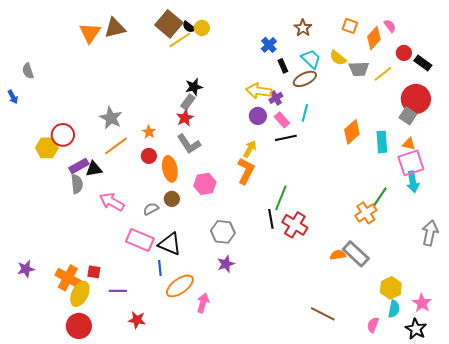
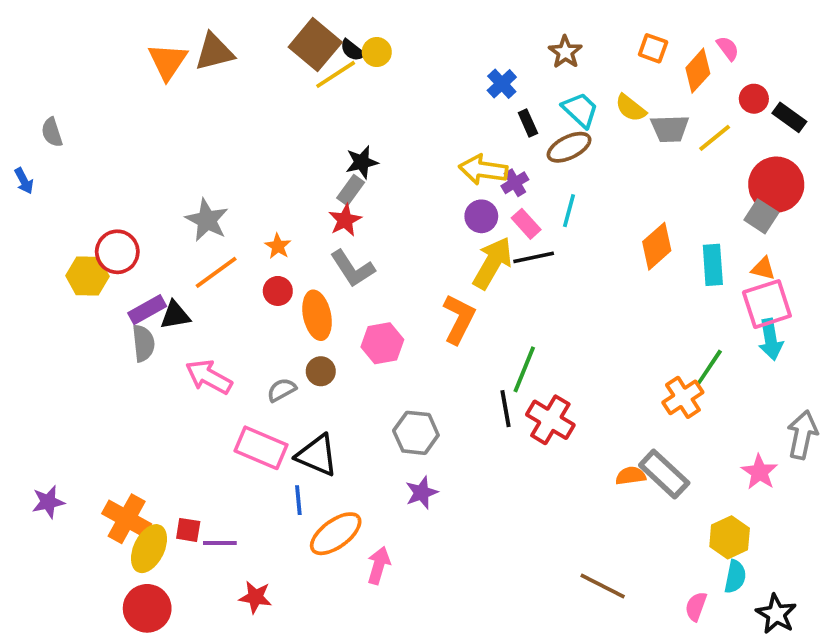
yellow arrow: (250, 149) -> (492, 263), moved, size x1.6
red square: (94, 272) -> (188, 530), moved
pink star: (422, 303) -> (759, 472), moved

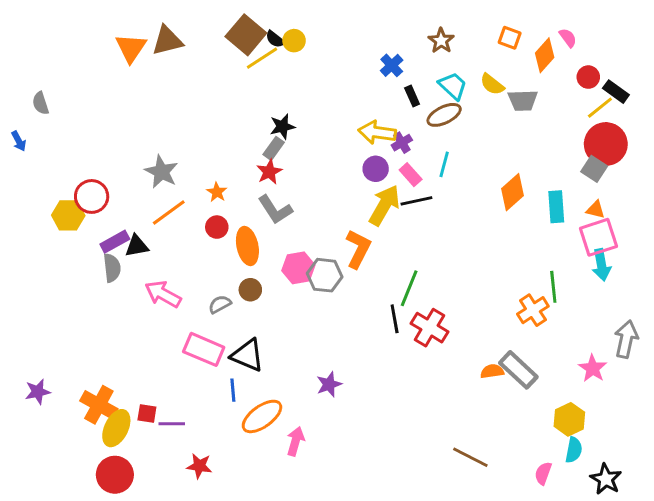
yellow line: (715, 138) -> (600, 108), moved
green line: (709, 368) -> (553, 287), turned -40
gray hexagon: (416, 433) -> (325, 275), moved

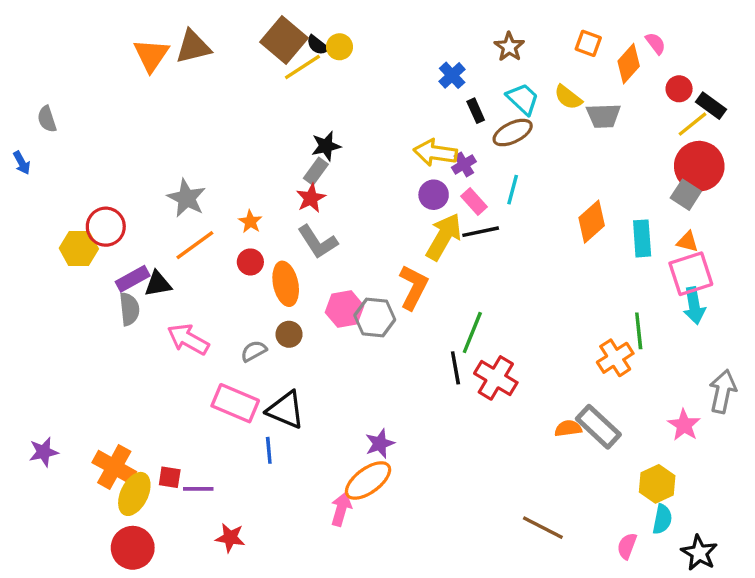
orange ellipse: (262, 416) -> (368, 481), moved

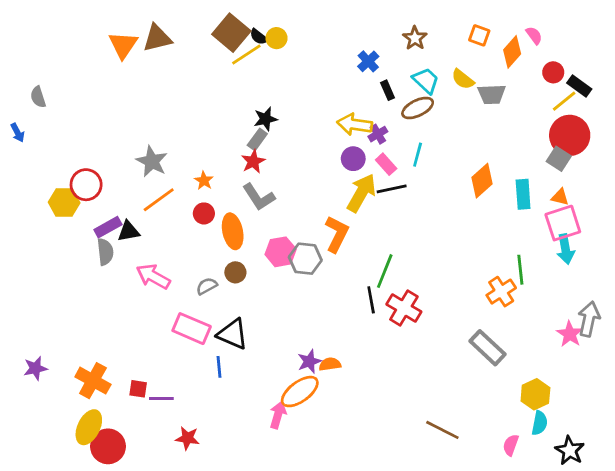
pink star: (684, 425) -> (570, 334), moved
orange semicircle: (568, 428) -> (330, 364), moved
yellow ellipse: (134, 494) -> (89, 427), moved

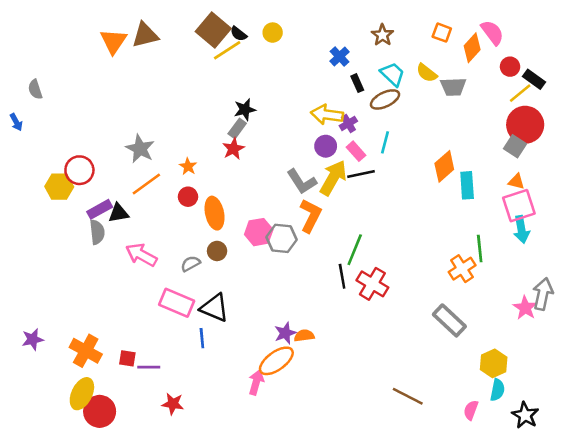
pink semicircle: (534, 35) -> (492, 33), size x1.5
yellow circle: (276, 38) -> (273, 33), moved
cyan rectangle: (523, 194) -> (467, 185), moved
gray L-shape: (259, 197) -> (302, 182), moved

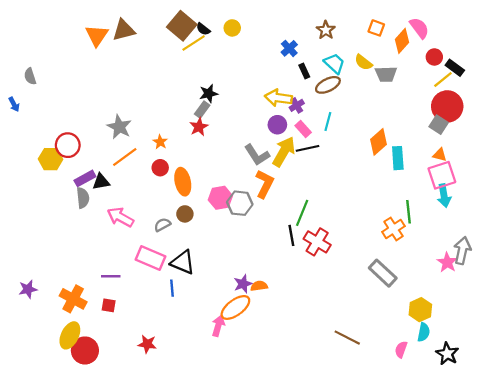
purple line: (149, 367) -> (111, 276), moved

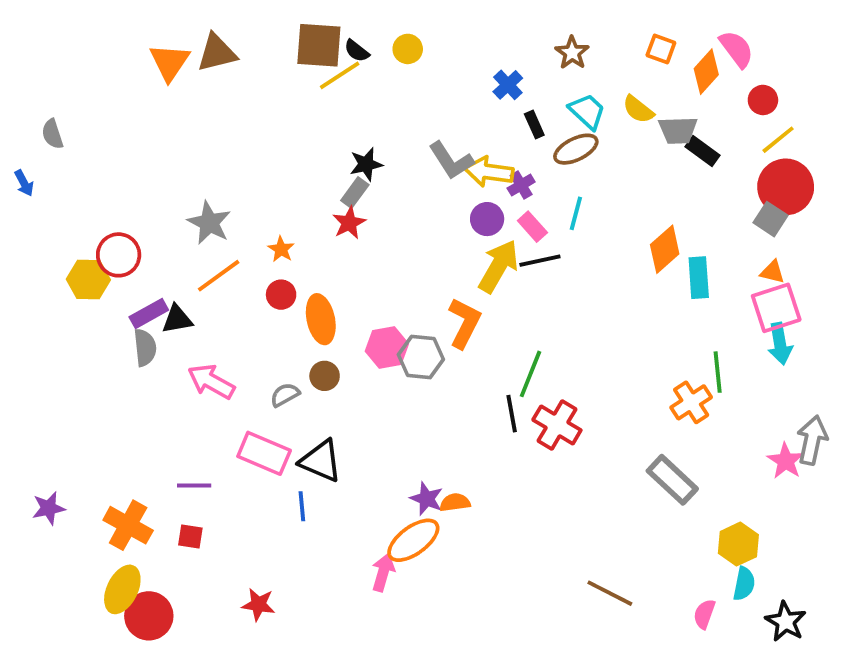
brown square: (182, 26) -> (319, 45), turned -36
black rectangle: (455, 68) -> (702, 151), moved
gray L-shape: (257, 155) -> (451, 160), moved
purple star: (243, 284) -> (427, 499), turned -30

